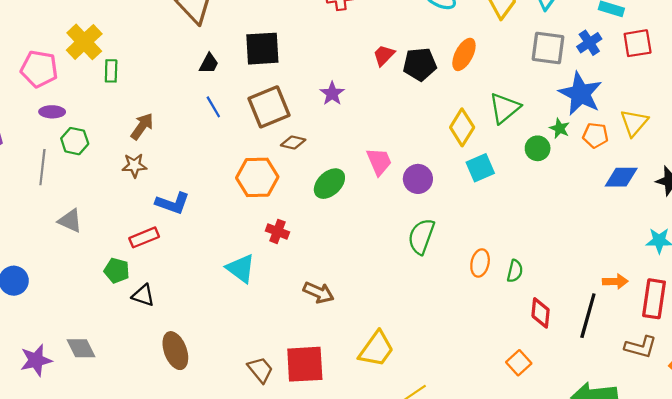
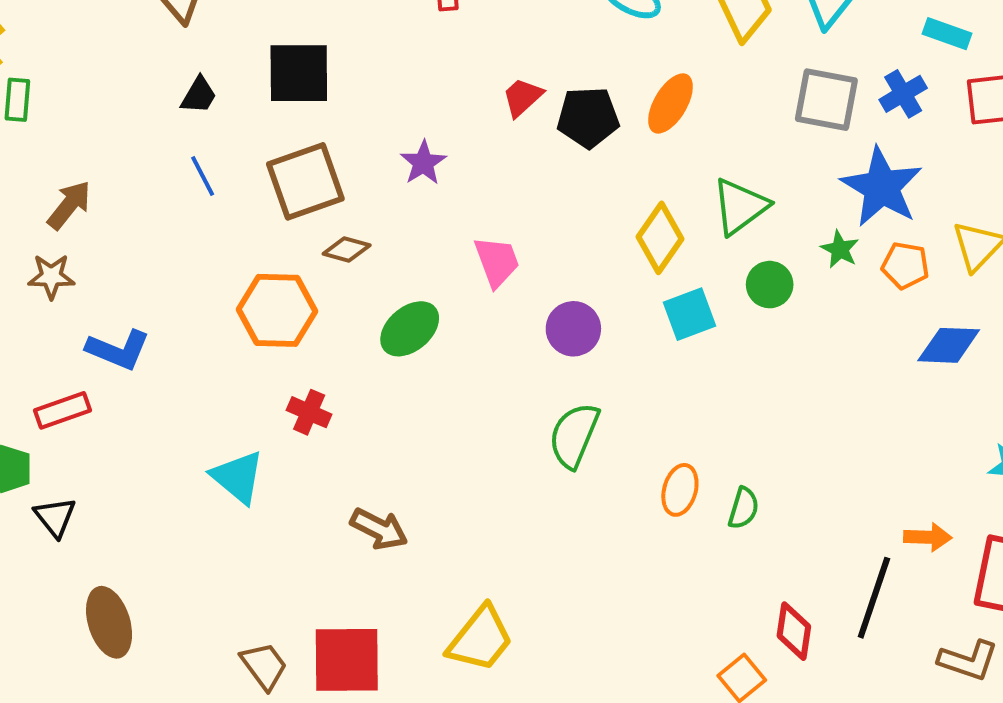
green circle: (538, 148) -> (770, 285), moved
pink trapezoid: (379, 162) -> (497, 262), moved
black triangle: (143, 295) -> (55, 517), turned 30
red diamond: (541, 313) -> (794, 631), moved

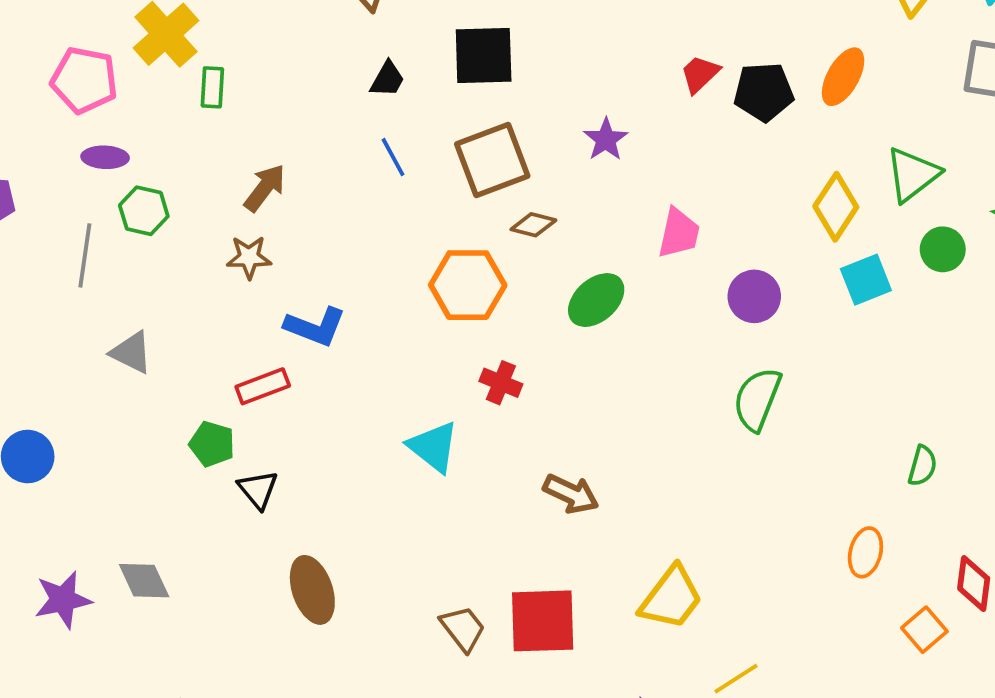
pink trapezoid: (497, 262) -> (679, 233), turned 34
orange ellipse: (680, 490) -> (865, 552), moved

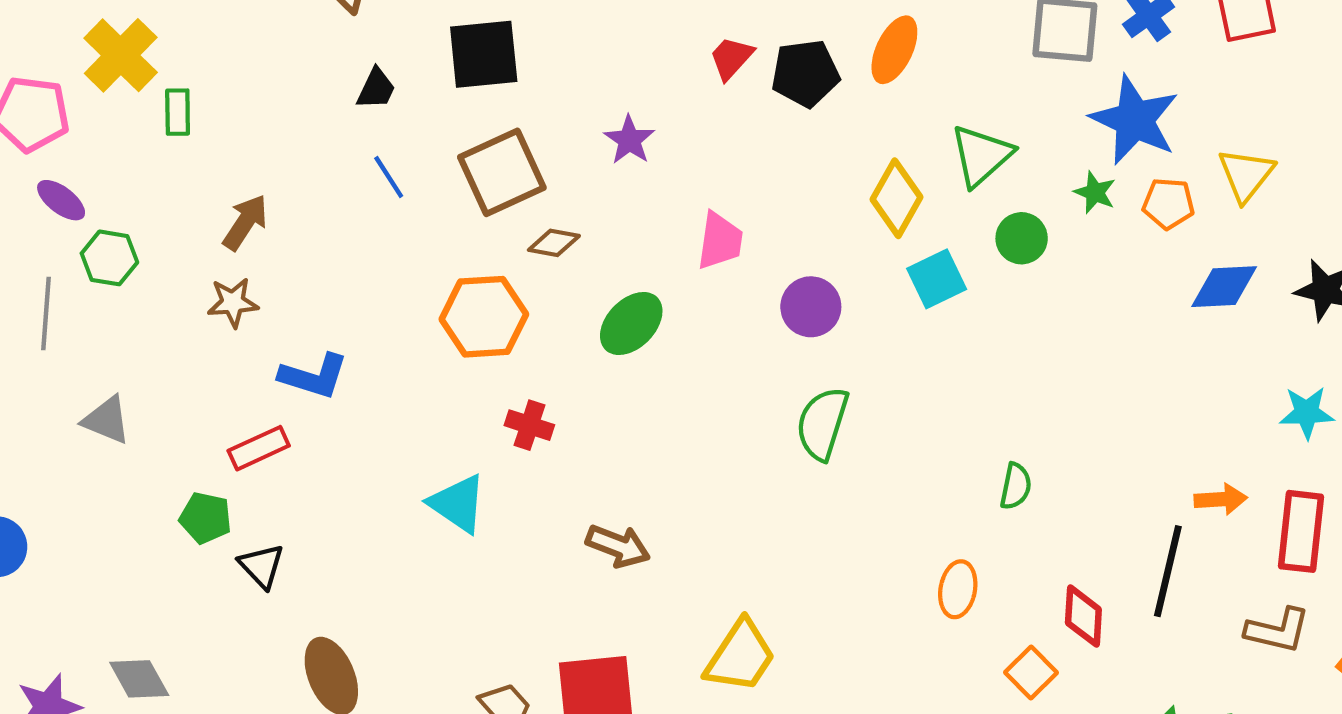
purple ellipse: (105, 157) -> (61, 200), turned 39

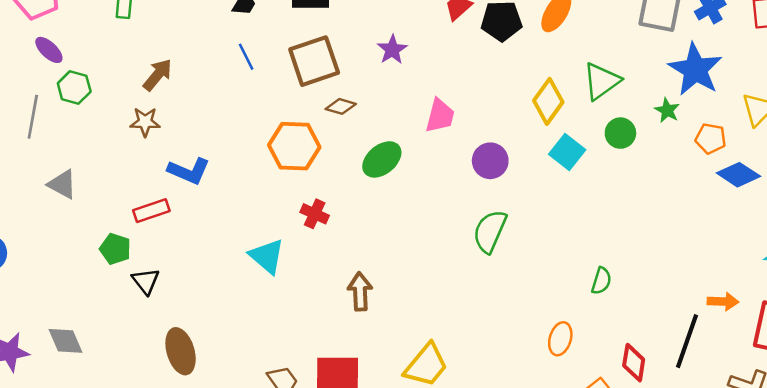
orange pentagon: (1168, 204) -> (711, 138), moved
cyan square: (937, 279) -> (567, 152), turned -32
blue diamond: (1224, 287) -> (738, 175), turned 30
brown arrow: (618, 546) -> (360, 292), turned -120

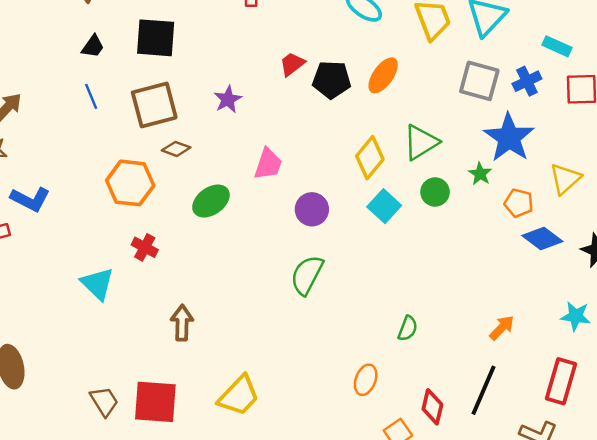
orange arrow: (723, 302) -> (502, 328), moved, turned -52

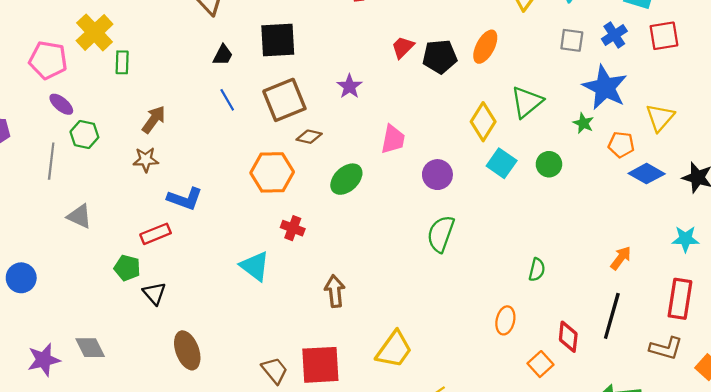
gray square: (479, 81) -> (572, 40), size x0.7
green circle: (435, 192) -> (549, 164), moved

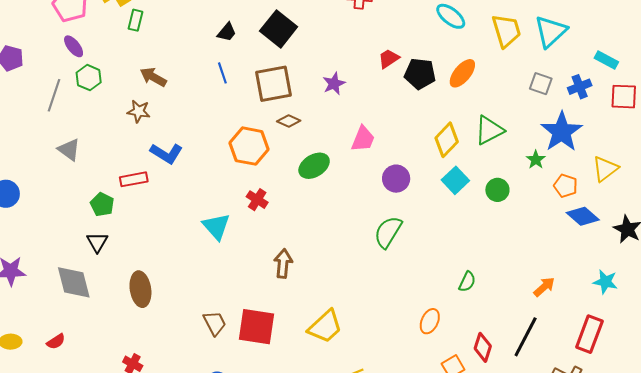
black square: (278, 40) -> (279, 29), turned 30
brown arrow: (154, 119) -> (153, 77), turned -108
black triangle: (154, 293) -> (97, 242), moved
gray diamond: (90, 348) -> (74, 282), moved, size x1.4

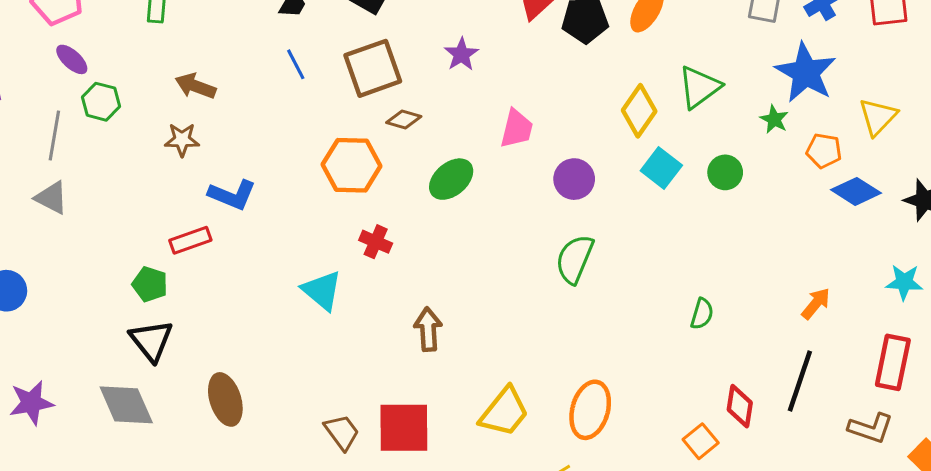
gray triangle: (69, 150) -> (51, 198), moved
black triangle: (97, 242) -> (151, 341), size x1.4
orange ellipse: (430, 321) -> (590, 410), moved, size x1.5

